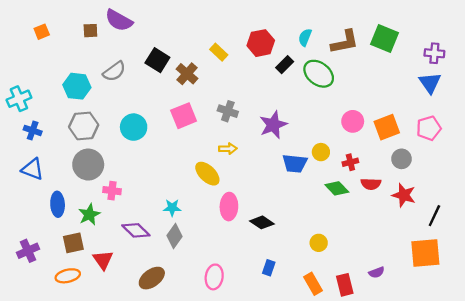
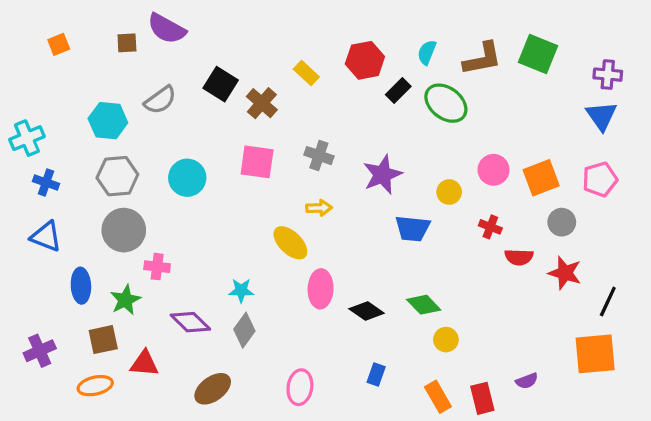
pink square: (184, 116) -> (257, 162), turned 30
yellow circle: (321, 152) -> (449, 192), moved
red cross: (350, 162) -> (490, 227), turned 35
green diamond: (337, 188) -> (424, 305), moved
red triangle: (103, 260) -> (144, 363), turned -50

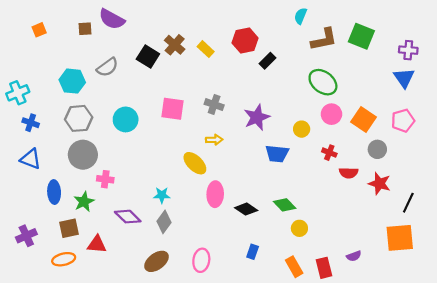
cyan semicircle: (427, 52) -> (301, 16), moved
brown cross: (262, 103) -> (175, 45), moved
green ellipse: (446, 103) -> (323, 82), moved
orange square: (541, 178) -> (363, 119), turned -35
brown ellipse: (213, 389) -> (156, 261), moved

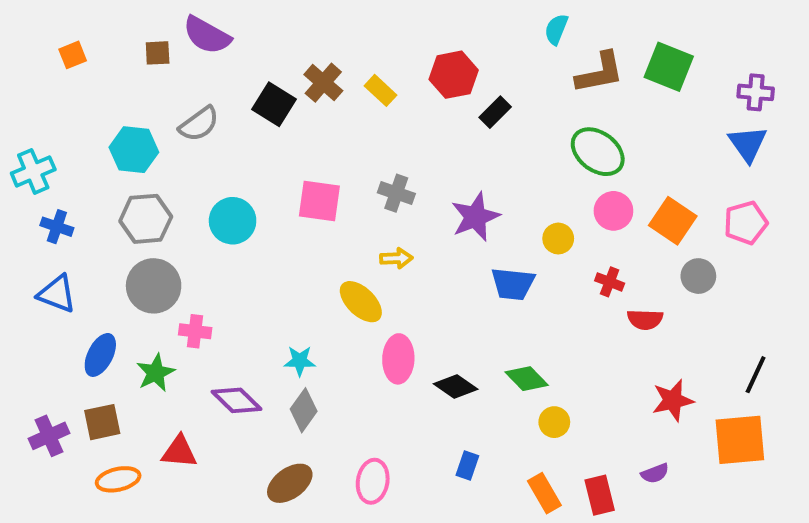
red star: (379, 183) -> (673, 400), moved, turned -30
blue ellipse: (54, 192) -> (100, 355), turned 30
brown square: (69, 228) -> (102, 422), moved

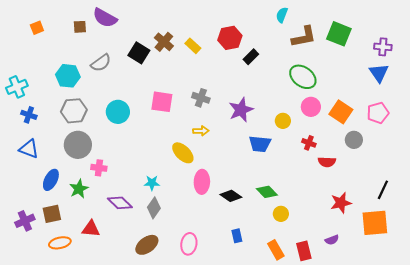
blue rectangle: (467, 465) -> (237, 236), turned -32

